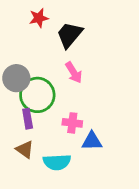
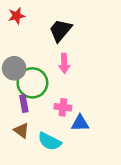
red star: (39, 18) -> (17, 16), moved
pink arrow: (74, 73) -> (64, 63), turned 30
cyan semicircle: (57, 162) -> (50, 141), turned 30

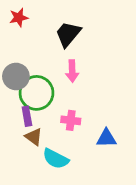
blue triangle: (80, 123) -> (106, 138), moved
brown triangle: (21, 130) -> (34, 137), moved

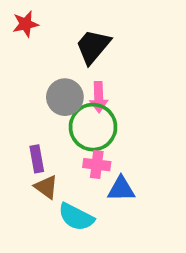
gray circle: (16, 76) -> (65, 97), moved
green circle: (36, 93) -> (93, 127), moved
blue triangle: (106, 138) -> (121, 189), moved

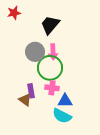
purple rectangle: (37, 159) -> (31, 91), moved
cyan semicircle: (76, 217) -> (62, 116), moved

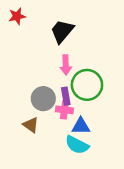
gray circle: (35, 52) -> (43, 99), moved
green circle: (50, 68) -> (87, 85), moved
purple rectangle: (31, 91) -> (66, 96), moved

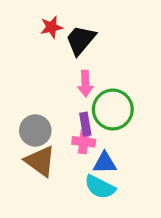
red star: (17, 16) -> (51, 27), moved
gray circle: (43, 99) -> (35, 130), moved
brown triangle: (31, 125) -> (40, 161), size x1.5

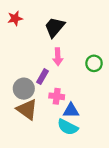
red star: (51, 27) -> (15, 18), moved
green circle: (113, 110) -> (94, 63), moved, size x0.6
purple rectangle: (85, 124) -> (42, 77), moved, turned 40

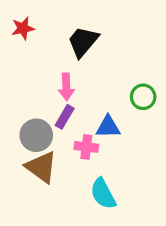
pink arrow: (58, 57) -> (66, 87), moved
blue triangle: (71, 111) -> (108, 127), moved
cyan semicircle: (68, 127) -> (103, 194), turned 35

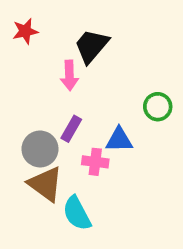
pink arrow: (66, 87) -> (69, 75), moved
cyan semicircle: (103, 194) -> (77, 213), moved

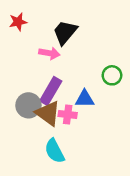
pink arrow: (69, 75) -> (49, 53), turned -78
purple rectangle: (71, 129) -> (51, 91), size x1.5
brown triangle: (46, 184) -> (48, 113), moved

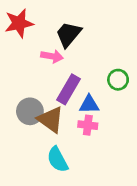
red star: (18, 22) -> (19, 23), size x1.5
purple rectangle: (51, 91) -> (68, 89), moved
pink cross: (68, 115) -> (88, 125), moved

